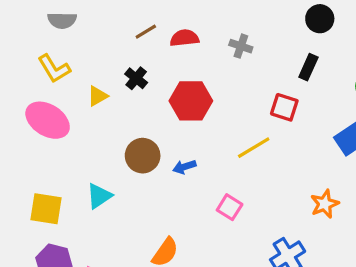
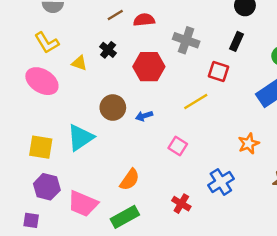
gray cross: (241, 46) -> (186, 40), moved, size x1.5
yellow triangle: (97, 96) -> (79, 63), turned 49
cyan triangle: (99, 196) -> (80, 138), size x1.4

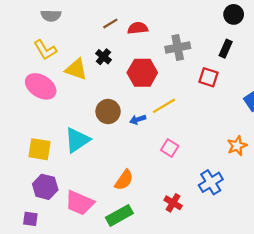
gray cross: (186, 40) -> (178, 48), turned -30
yellow triangle: (79, 63) -> (76, 69), size x1.5
yellow line: (196, 102) -> (164, 106), moved

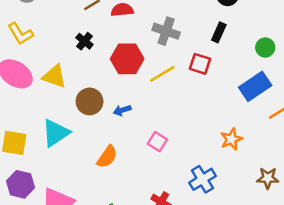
gray cross: (178, 48) -> (166, 31), turned 30
yellow triangle: (76, 69) -> (54, 76), moved
yellow line: (164, 106) -> (162, 74), moved
orange semicircle: (124, 180) -> (107, 157), moved

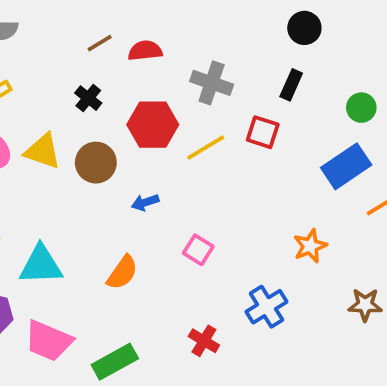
brown circle: (90, 101) -> (96, 163), moved
cyan triangle: (56, 133) -> (41, 265), moved, turned 32

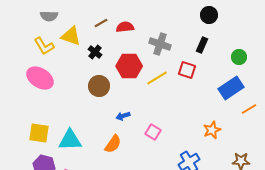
yellow triangle: (43, 151) -> (71, 36), moved
blue arrow: (145, 202) -> (123, 116), moved

